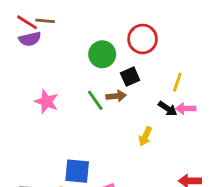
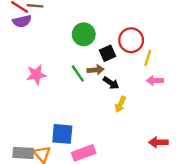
red circle: (143, 39) -> (131, 40), moved
pink star: (47, 102) -> (36, 75), turned -30
black arrow: (168, 109) -> (111, 83), moved

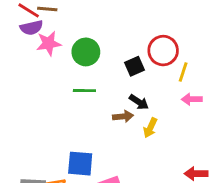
green circle: (84, 34) -> (86, 52), moved
brown arrow: (96, 70) -> (123, 116), moved
green line: (78, 73) -> (84, 91), moved, turned -54
pink star: (36, 75) -> (49, 43), moved

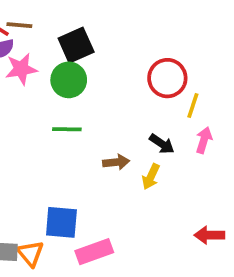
black square: (135, 66) -> (76, 45), moved, size x1.4
pink arrow: (192, 99) -> (204, 140), turned 108
black arrow: (139, 102) -> (162, 144), moved

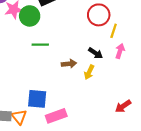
green circle: (69, 80) -> (30, 16), moved
red arrow: (209, 235) -> (123, 106), turned -35

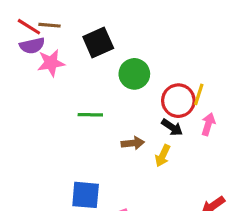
red circle: (99, 15) -> (178, 101), moved
green circle: (30, 16) -> (134, 74), moved

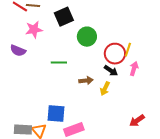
purple semicircle: (32, 46) -> (18, 51), moved, turned 35

